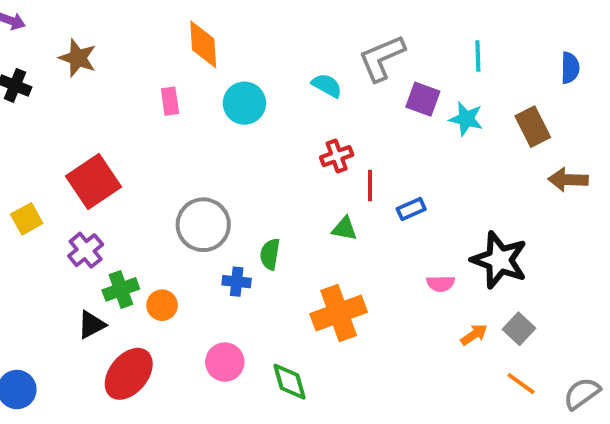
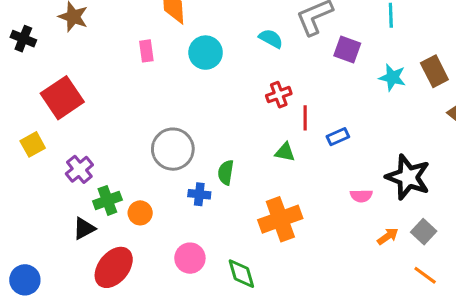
cyan star: (466, 119) -> (392, 77), moved
red square: (93, 182) -> (62, 98), moved

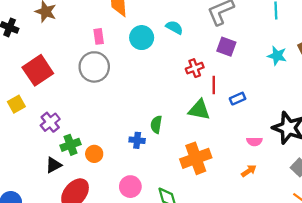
cyan semicircle: (271, 39) -> (174, 27), moved
purple square: (347, 49) -> (226, 47), moved
gray circle: (173, 149) -> (94, 67), moved
green triangle: (285, 152) -> (199, 110), size x1.5
orange arrow: (388, 236) -> (249, 171), moved

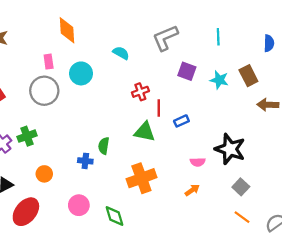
cyan circle: (142, 38) -> (81, 73), moved
purple square: (226, 47) -> (187, 71), moved
green cross: (71, 145) -> (27, 136), moved

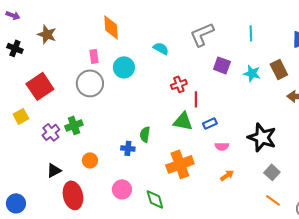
blue rectangle: (181, 121) -> (210, 123), moved
pink semicircle: (198, 162) -> (222, 146), moved
red ellipse: (26, 212) -> (73, 195), turned -52

